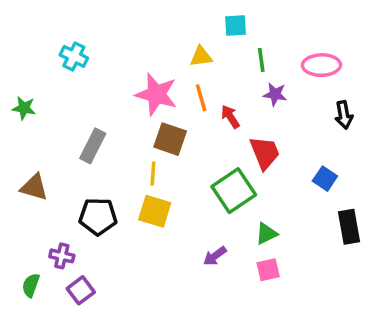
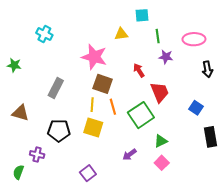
orange line: (201, 98) -> (113, 107), moved
pink square: (268, 270) -> (162, 163), turned -32
purple square: (81, 290) -> (88, 173), moved

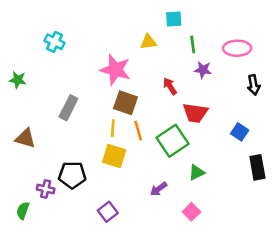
red trapezoid: (160, 92) -> (195, 113), turned 120
black pentagon: (59, 131) -> (72, 175), moved
pink square: (162, 163) -> (191, 212), moved

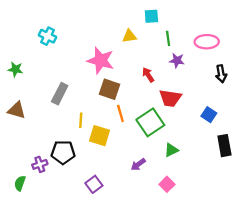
yellow line: (113, 128) -> (81, 120), moved
brown triangle: (25, 138) -> (17, 110), moved
purple cross: (46, 189) -> (40, 164), turned -32

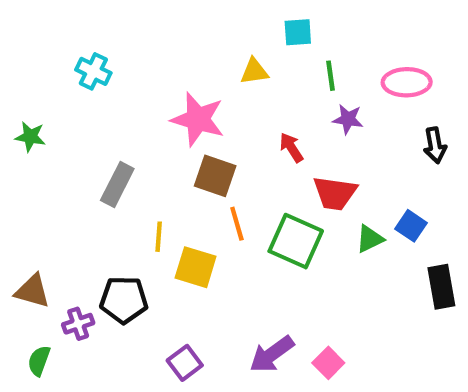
brown triangle: (17, 110) -> (32, 291), moved
green square: (150, 122) -> (296, 241), turned -32
green triangle: (171, 150) -> (370, 239), moved
purple arrow: (138, 164) -> (272, 354), moved, size x1.5

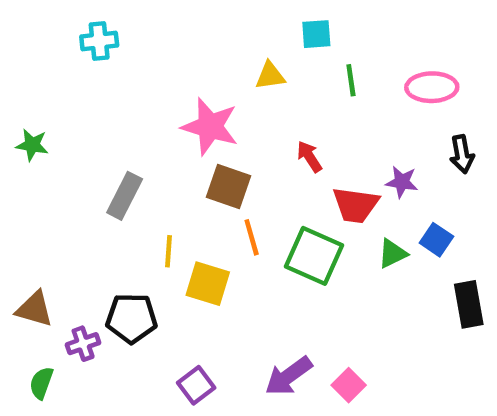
cyan cross: (93, 71) -> (99, 41), moved, turned -32
purple star: (348, 119) -> (402, 182), moved

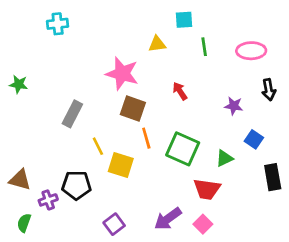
red trapezoid: (356, 205) -> (207, 189), moved
yellow line: (168, 251) -> (98, 146), turned -30
green triangle: (393, 254) -> (224, 158), moved

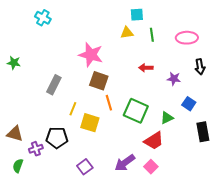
cyan cross: (58, 24) -> (43, 18), turned 35
yellow triangle: (157, 44) -> (127, 33), moved
red arrow: (180, 91) -> (146, 68), moved, turned -56
yellow line: (98, 146) -> (73, 109), turned 48
red trapezoid: (207, 189) -> (154, 141), turned -40

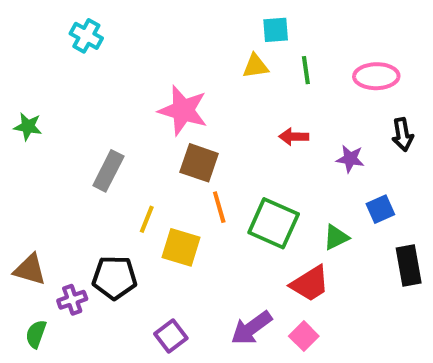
blue square: (189, 104) -> (380, 209), turned 32

